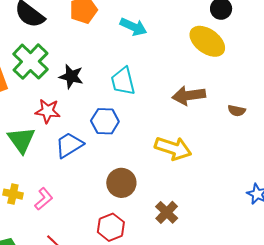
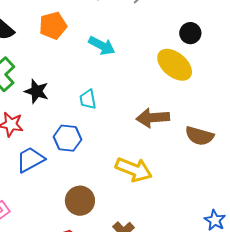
cyan trapezoid: (123, 81) -> (88, 99), size x0.7
brown semicircle: (237, 111) -> (199, 136), size x1.6

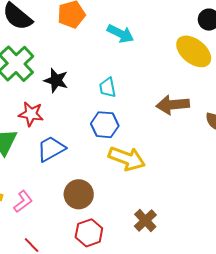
blue hexagon: (67, 138) -> (105, 125), moved
yellow arrow: (134, 169) -> (127, 158), moved
brown circle: (80, 201) -> (79, 194), moved

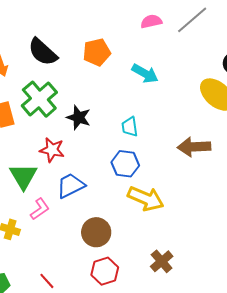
pink L-shape: (23, 202) -> (40, 209), moved

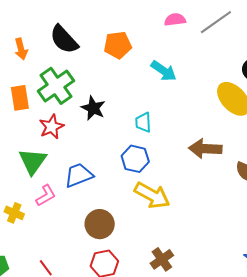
red star: (52, 150) -> (52, 127), moved, turned 30

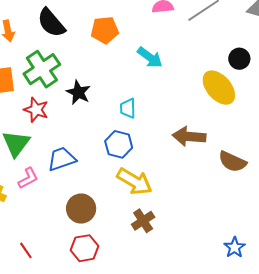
red star: (52, 127) -> (36, 110), turned -30
brown cross: (162, 259) -> (143, 221), moved

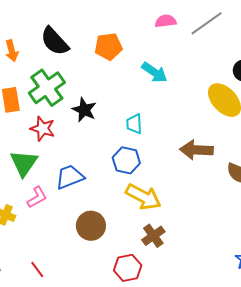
red hexagon: (85, 248) -> (128, 268), moved

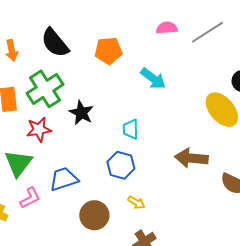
red star: (43, 129) -> (39, 129), turned -30
yellow arrow: (143, 197) -> (136, 202), size x0.5
brown circle: (91, 226) -> (94, 215), moved

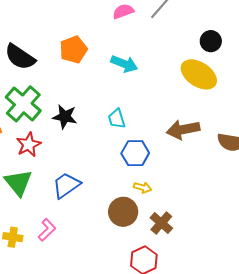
blue hexagon: (121, 165) -> (135, 153), moved
pink L-shape: (30, 198) -> (47, 230), moved
brown circle: (94, 215) -> (123, 212), moved

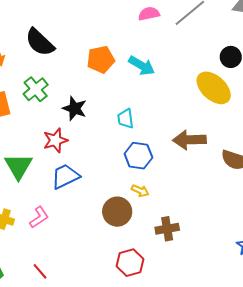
orange pentagon: (73, 50) -> (101, 60), moved
green cross: (23, 104) -> (36, 89), size x0.7
red star: (29, 145) -> (55, 140), moved
brown cross: (161, 223) -> (167, 229), moved, turned 30

